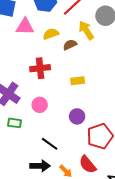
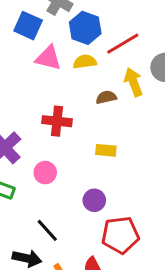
yellow semicircle: (51, 34) -> (85, 62), moved

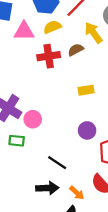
red cross: (57, 121) -> (49, 56), moved
pink circle: (45, 173) -> (33, 119), moved

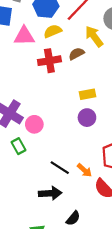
purple circle: (87, 130) -> (87, 118), moved
green rectangle: (17, 141) -> (18, 146), turned 56
orange arrow: (77, 193) -> (84, 170), moved

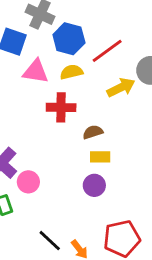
yellow arrow: (94, 36) -> (121, 88), turned 90
brown semicircle: (76, 54) -> (93, 132), moved

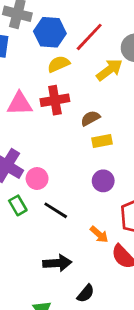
pink triangle: (36, 72) -> (20, 104), moved
purple circle: (94, 185) -> (103, 181), moved
black line: (50, 241) -> (56, 210), moved

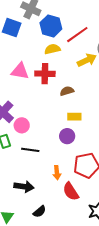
yellow rectangle: (102, 141) -> (74, 117), moved
black line: (56, 210) -> (30, 150), turned -36
orange arrow: (99, 234) -> (57, 173), turned 32

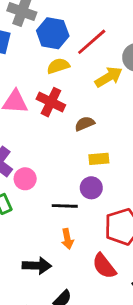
red cross: (45, 74) -> (51, 102), turned 30
black line: (30, 150) -> (65, 206), moved
orange arrow: (57, 173) -> (67, 239), moved

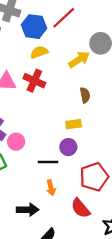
red line: (92, 42) -> (64, 18), moved
brown semicircle: (85, 124) -> (85, 95), moved, turned 104

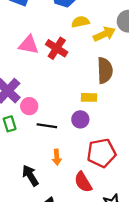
yellow semicircle: (39, 52) -> (80, 22), moved
brown semicircle: (85, 95) -> (105, 70), size x1.6
black line: (48, 162) -> (47, 126), moved
black arrow: (28, 210) -> (30, 175), turned -130

